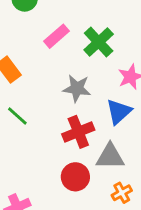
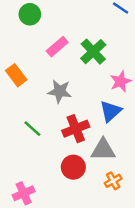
gray star: (77, 88) -> (60, 91), moved
green line: (17, 116) -> (32, 129), moved

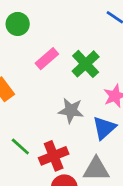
gray star: (60, 91) -> (71, 111), moved
red cross: (76, 129) -> (54, 156), moved

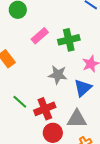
green cross: (86, 64) -> (69, 40), turned 30

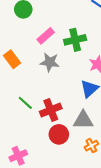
gray star: (58, 75) -> (50, 62), moved

